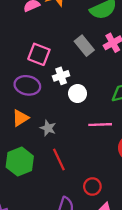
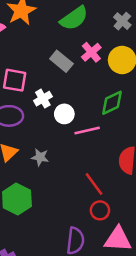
pink line: (100, 125) -> (87, 130), moved
red line: (59, 159) -> (94, 184), moved

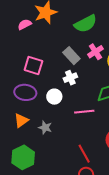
white cross: (43, 99) -> (70, 78), moved
white circle: (64, 114) -> (54, 97), moved

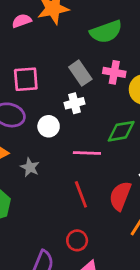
pink cross: (95, 52) -> (114, 72), turned 35
pink square: (33, 65) -> (26, 79), turned -30
red line: (84, 154) -> (81, 194), moved

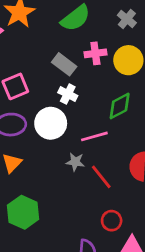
white cross: (74, 103) -> (68, 94), turned -30
white circle: (49, 126) -> (51, 123), size x1.5
gray star: (30, 167) -> (75, 162), moved

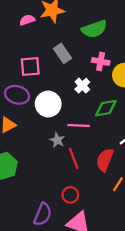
gray rectangle: (64, 64) -> (63, 53), moved
white cross: (68, 94) -> (82, 86), moved

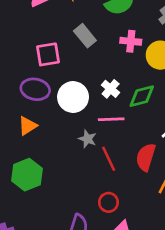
white cross: (82, 86) -> (111, 89), moved

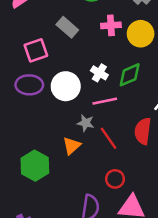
orange triangle: (28, 126) -> (72, 146), moved

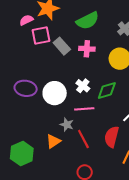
pink cross: (111, 25) -> (87, 49), moved
pink square: (36, 50) -> (41, 35), moved

